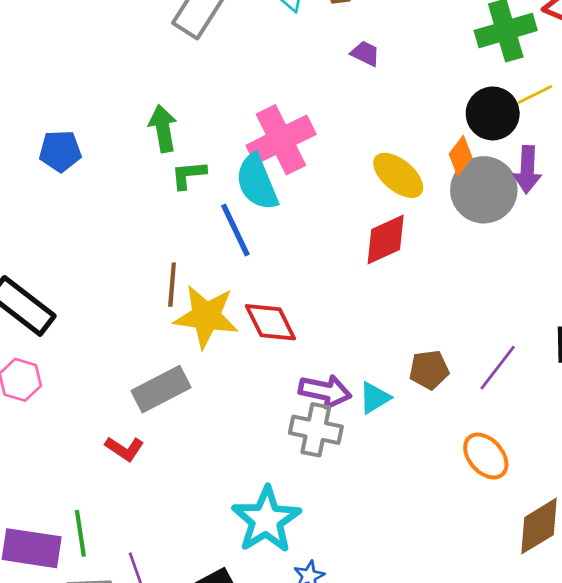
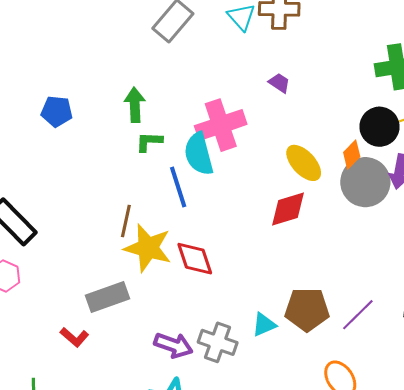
purple trapezoid: (365, 53) -> (279, 83), moved
brown pentagon: (429, 370) -> (307, 309), size x1.5
purple arrow: (325, 391) -> (173, 345), moved

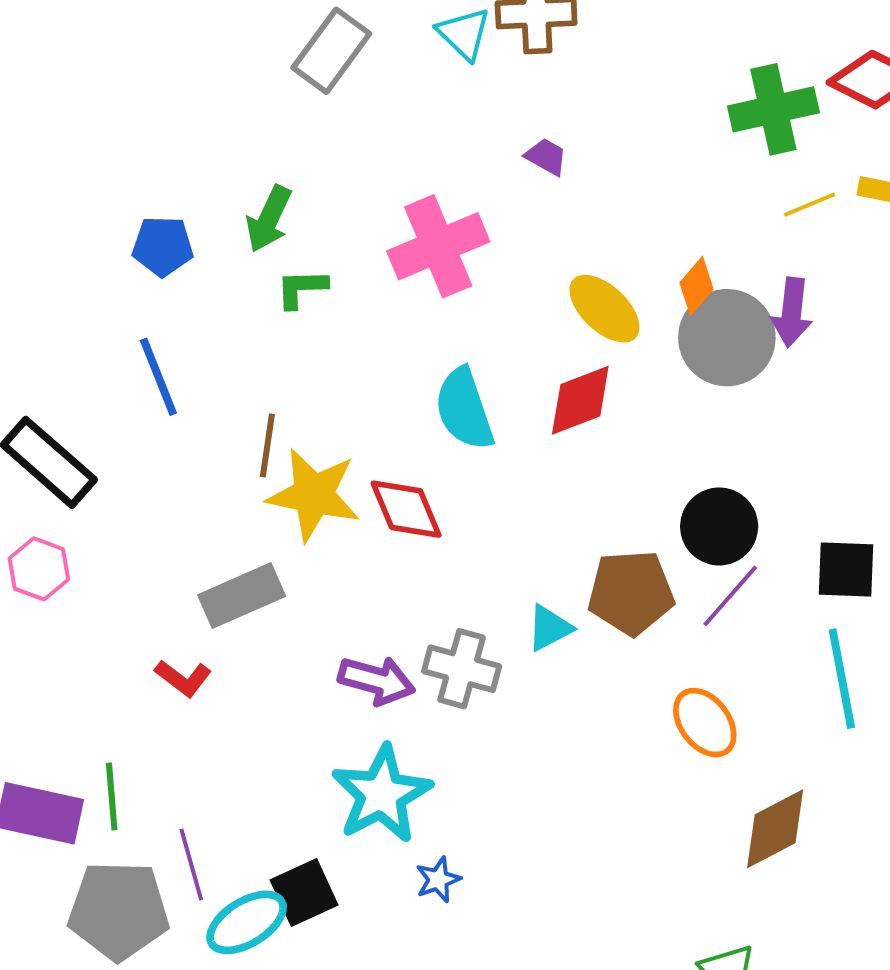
green arrow: (135, 105) -> (269, 219), turned -148
blue pentagon: (57, 111) -> (163, 246), moved
black circle: (379, 127) -> (719, 526), moved
cyan semicircle: (199, 154) -> (464, 409), moved
blue line: (178, 187) -> (158, 377), moved

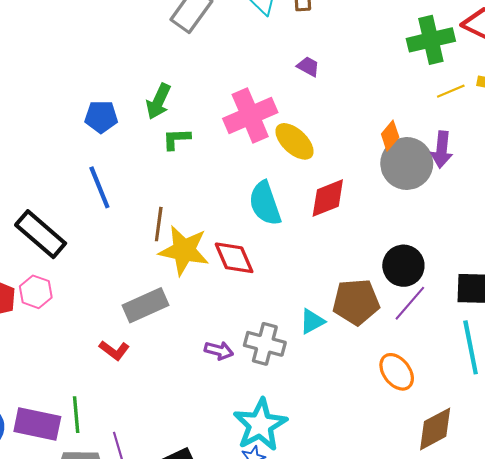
yellow ellipse: (604, 309) -> (295, 141), moved
purple arrow: (376, 680) -> (219, 351), size x0.7
cyan star: (382, 794) -> (260, 425), moved

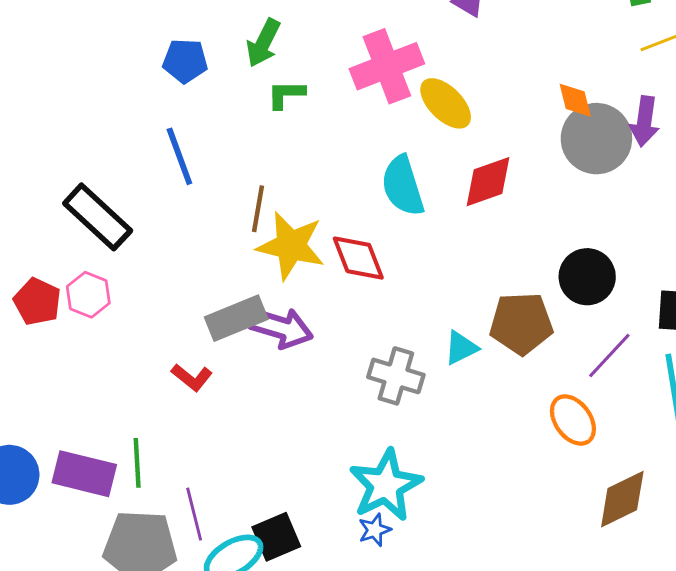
orange diamond: (390, 136) -> (575, 100), turned -56
purple line: (410, 303) -> (609, 355), moved
purple arrow: (219, 351) -> (281, 328), moved, size x1.6

